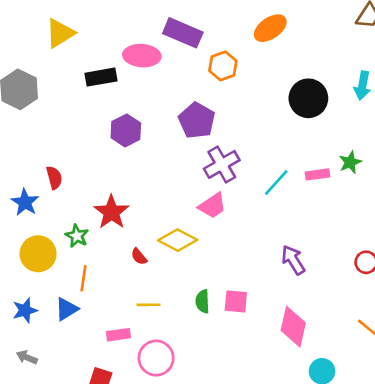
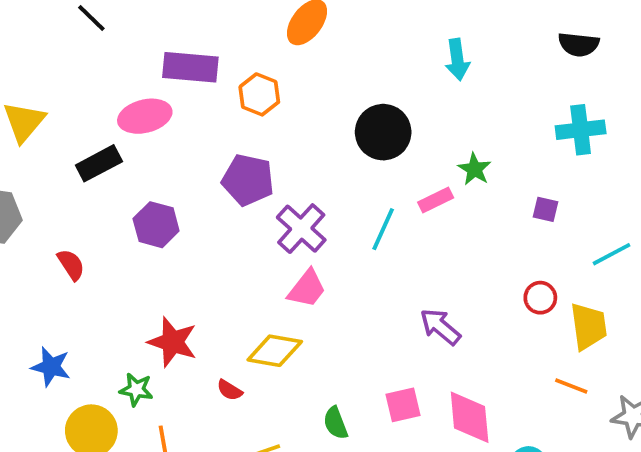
black circle: (308, 98) -> (383, 132), moved
red semicircle: (54, 178) -> (71, 265), moved
pink square: (236, 301) -> (403, 405), moved

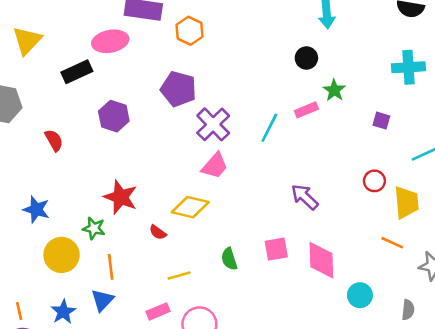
black circle: (383, 132) -> (306, 58), moved, size x0.6

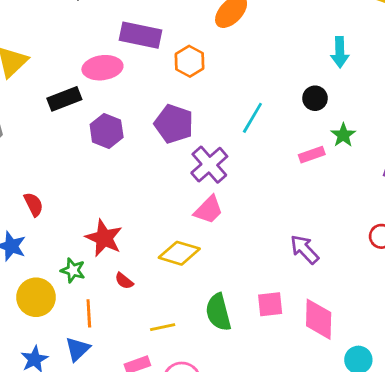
purple hexagon: (114, 116) -> (107, 131), moved
cyan line: (269, 128) -> (252, 118), moved
red semicircle: (54, 140) -> (34, 204), moved
red semicircle: (158, 232) -> (124, 281), moved
green semicircle: (229, 259) -> (218, 312), size x1.5

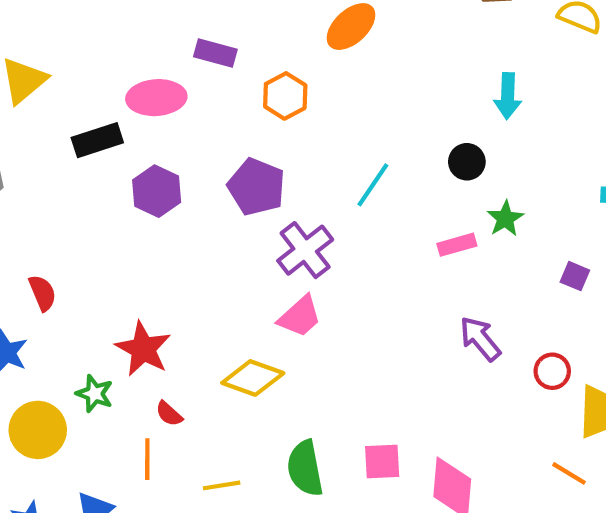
purple rectangle: (141, 35) -> (215, 53), size x0.7
purple arrow: (304, 249) -> (480, 339), moved
orange line: (89, 313) -> (147, 459), moved

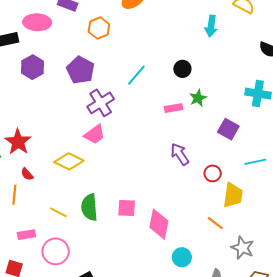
cyan arrow: (508, 96) -> (211, 26), moved
purple square: (575, 276) -> (228, 129), size x1.5
yellow line: (222, 485) -> (58, 212), moved, turned 30

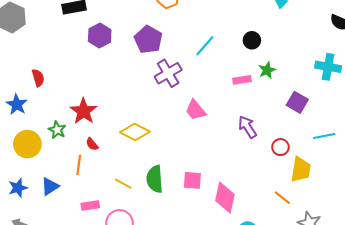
pink trapezoid: (95, 134) -> (196, 110), moved, turned 85

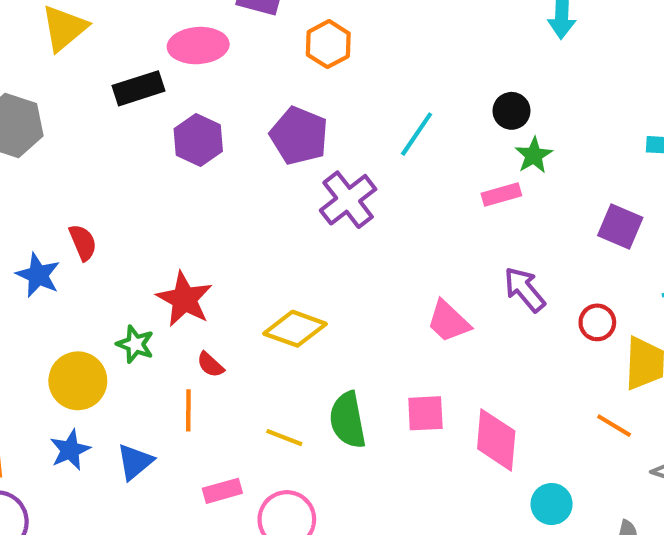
green star: (267, 70) -> (534, 155), moved
blue star: (17, 105) -> (38, 275), moved
pink trapezoid: (196, 110) -> (448, 321), moved
blue star: (18, 188) -> (70, 450), moved

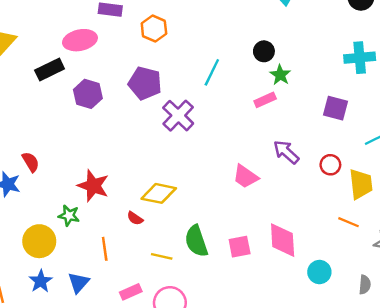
red semicircle: (210, 365) -> (135, 218), moved
pink square: (425, 413) -> (240, 247), moved

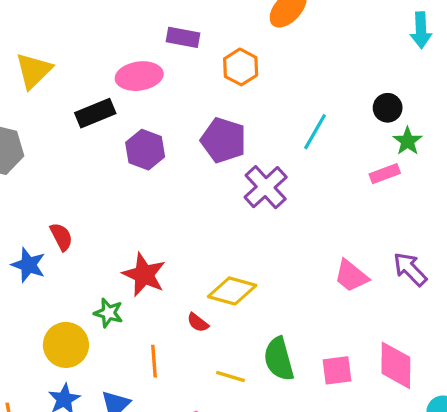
purple arrow: (286, 152) -> (410, 269), moved

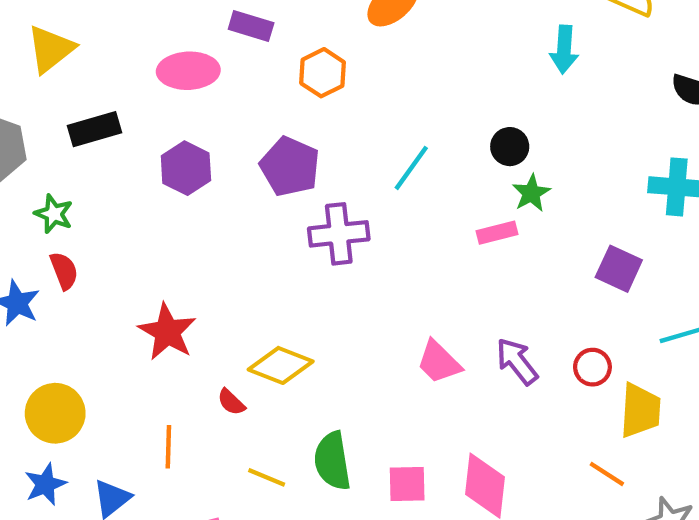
black rectangle: (95, 113) -> (95, 129), moved
purple cross: (266, 187) -> (339, 234), turned 30
green star: (108, 313) -> (54, 214), moved

